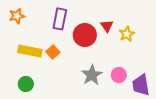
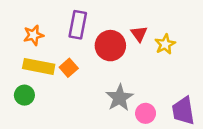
orange star: (17, 16) -> (34, 35), moved
pink circle: (119, 75) -> (146, 113), moved
green circle: (26, 84) -> (24, 95), moved

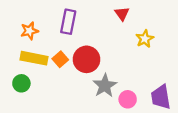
red triangle: (139, 34) -> (122, 14), moved
red circle: (110, 46) -> (86, 59), moved

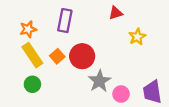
red triangle: (122, 14) -> (116, 13), turned 48
yellow rectangle: (34, 58) -> (32, 55), turned 45
green circle: (21, 83) -> (32, 84), moved

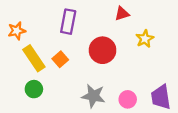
orange star: (28, 29) -> (17, 31), moved
red circle: (82, 56) -> (103, 50), moved
gray star: (99, 81) -> (93, 96), moved, turned -30

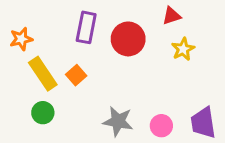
red triangle: (122, 14) -> (171, 16), moved
red circle: (103, 50) -> (128, 39), moved

